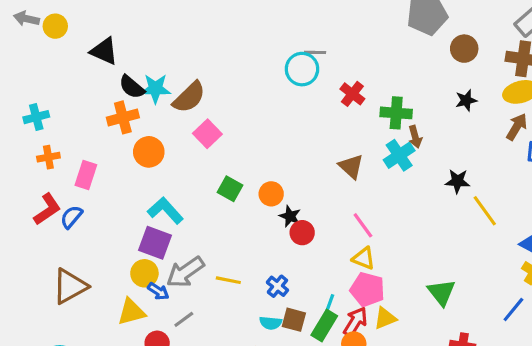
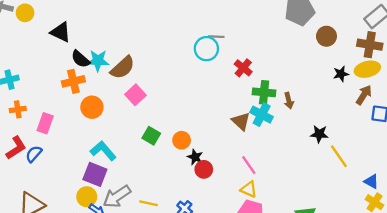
black star: (466, 100) -> (341, 74), moved
green cross: (396, 113) -> (264, 92), moved
cyan cross: (399, 155) -> (262, 115), moved, turned -30

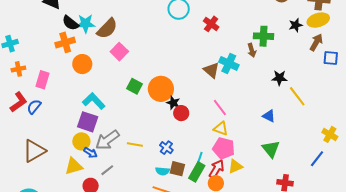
green cross: (264, 92) -> (263, 36), moved
orange circle: (182, 140) -> (161, 89), size x1.6
blue triangle: (371, 181) -> (269, 116), moved

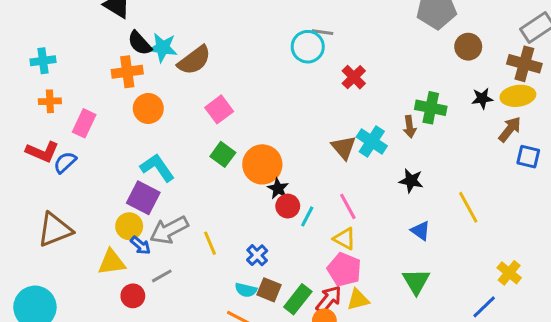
pink square: (119, 52) -> (219, 109), moved
black star: (279, 78) -> (411, 181), moved
red L-shape: (19, 102) -> (42, 152), turned 50
yellow line: (135, 144) -> (210, 243), turned 49
cyan line: (200, 159) -> (307, 216), moved

